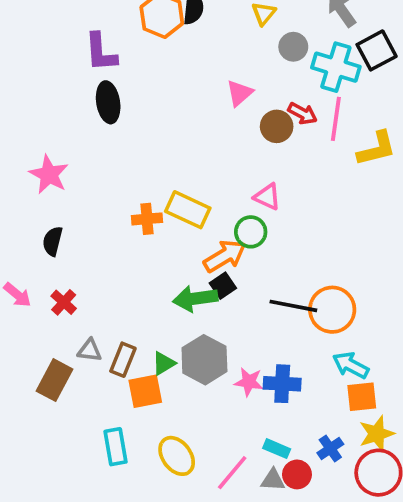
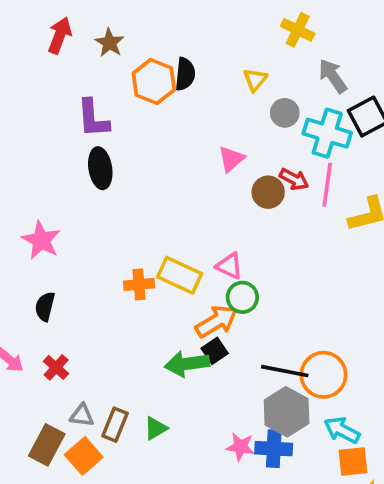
pink triangle: (267, 197) -> (229, 266), moved
gray hexagon: (204, 360) -> (287, 412), moved
orange square: (145, 391) -> (84, 456), moved, turned -30

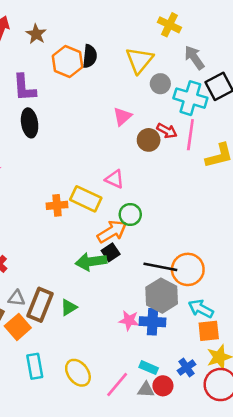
yellow triangle: (255, 80) -> (139, 60), size x1.6
pink triangle: (229, 266) -> (115, 179), moved
brown rectangle: (115, 425) -> (40, 305), size x1.4

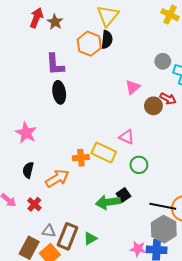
brown star: (36, 34) -> (55, 22), moved
yellow triangle: (139, 60) -> (108, 16), moved
orange arrow: (112, 231) -> (57, 178), moved

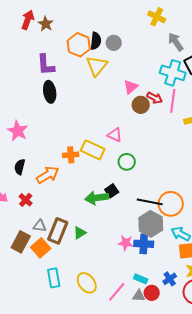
yellow triangle: (108, 16) -> (97, 66), moved
gray circle: (163, 61) -> (114, 43), moved
pink triangle: (133, 87) -> (131, 87), moved

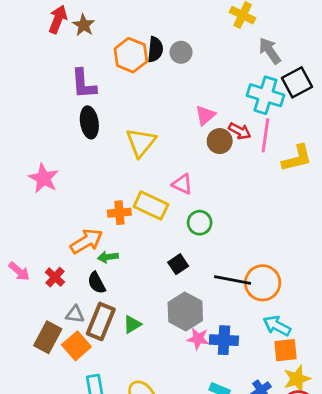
yellow triangle: (97, 66) -> (141, 143), moved
black semicircle: (20, 167) -> (96, 283), moved, turned -42
green arrow: (97, 198) -> (108, 257), moved, size x0.6
gray hexagon: (151, 224) -> (185, 311), moved

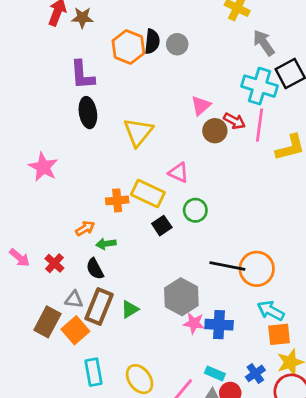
brown star: (84, 25) -> (82, 18), turned -30
orange arrow: (86, 241) -> (85, 228), size x0.6
black square: (178, 264) -> (162, 226), moved

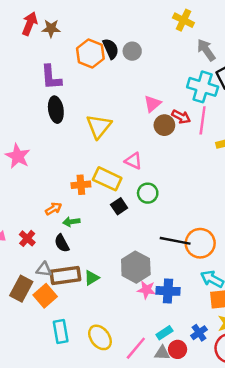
black semicircle: (152, 41) -> (111, 49), turned -30
brown rectangle: (99, 307) -> (65, 275), turned 60
cyan rectangle: (215, 373) -> (164, 333), turned -56

